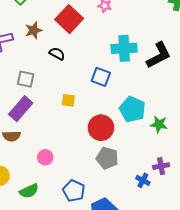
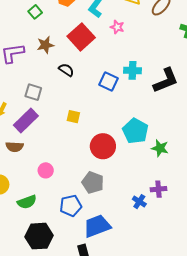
cyan cross: (124, 48) -> (133, 70), size x0.7
blue square: (101, 77) -> (108, 81), moved
gray pentagon: (107, 158) -> (93, 183), moved
blue pentagon: (74, 191) -> (71, 206), turned 30

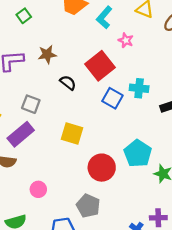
green square: (35, 12) -> (24, 16), moved
red square: (81, 37) -> (100, 66), moved
yellow square: (73, 117) -> (72, 133), size x1.5

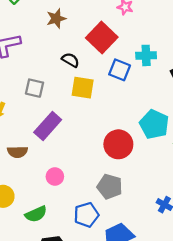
brown star: (47, 54) -> (56, 19), moved
yellow square: (72, 133) -> (83, 88), moved
purple rectangle: (21, 134) -> (48, 126), moved

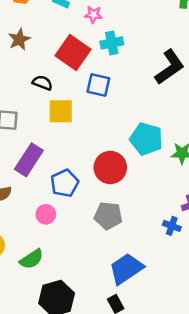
cyan cross: (146, 55) -> (112, 43), moved
blue pentagon: (86, 215) -> (65, 183), moved

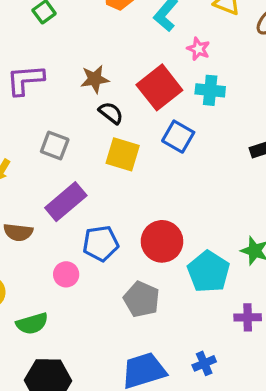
brown star: (19, 39) -> (95, 79), moved
cyan pentagon: (146, 139) -> (208, 272), moved
blue cross: (172, 226) -> (204, 363), moved, turned 30

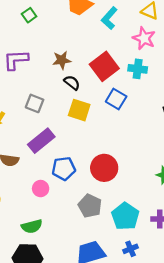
pink star: (198, 49) -> (144, 38), moved, size x1.5
cyan pentagon: (208, 272) -> (125, 216), moved
green semicircle: (32, 324) -> (32, 226), moved

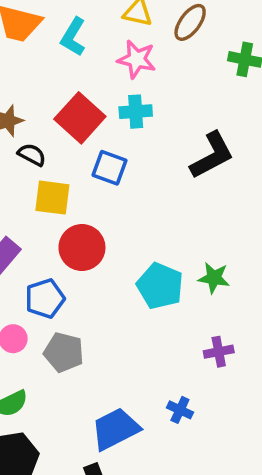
red circle: (104, 168) -> (82, 248), moved
gray pentagon: (90, 206) -> (64, 352), moved
cyan pentagon: (125, 216) -> (160, 286), moved
blue cross: (131, 249) -> (180, 410), turned -32

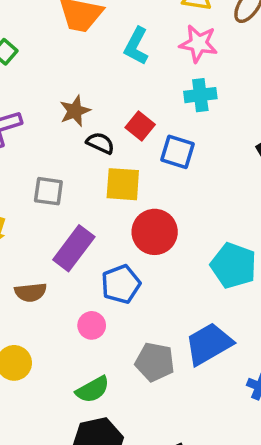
cyan L-shape: (73, 37) -> (136, 46), moved
red square: (80, 118) -> (140, 126), moved, size x0.6
gray pentagon: (64, 352) -> (155, 362), moved
blue trapezoid: (115, 429) -> (209, 344), moved

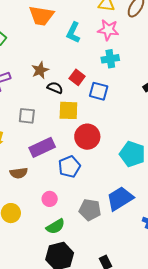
purple rectangle: (74, 248) -> (42, 147), turned 30
pink circle: (92, 325) -> (50, 199), moved

